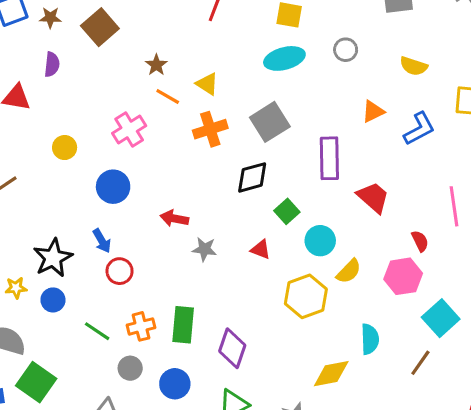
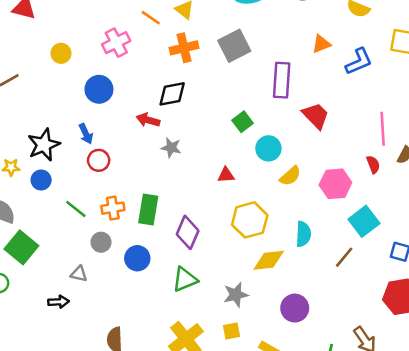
black diamond: (252, 177) -> (172, 94), moved
red semicircle: (420, 241) -> (373, 164), moved
red triangle: (261, 250) -> (226, 175), moved, turned -30
yellow hexagon: (306, 296) -> (250, 220), moved

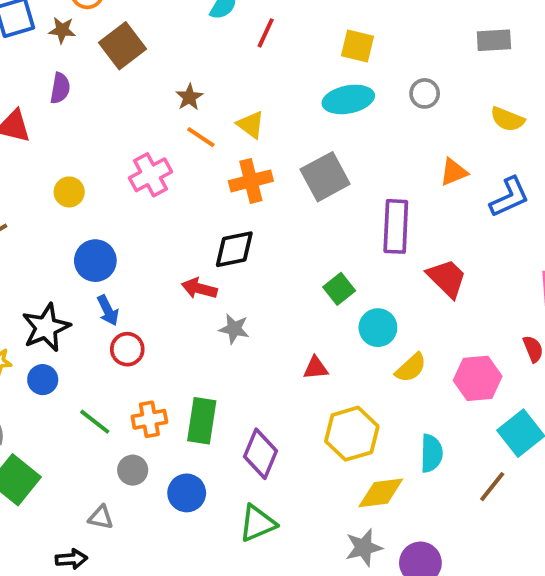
blue circle: (99, 89) -> (95, 261), moved
gray star: (236, 295) -> (364, 548), moved

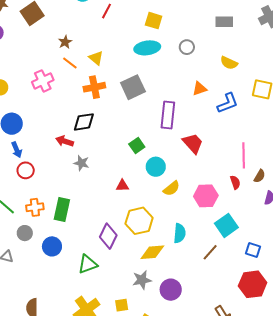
purple diamond: (261, 454) -> (108, 236), moved

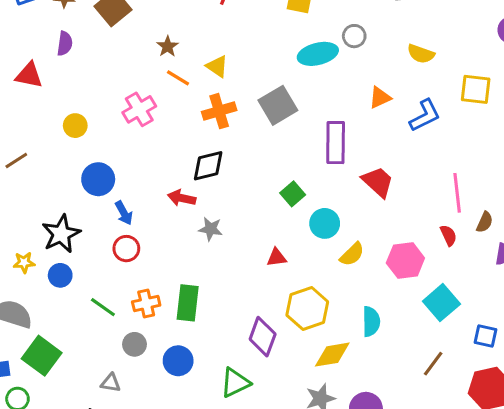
cyan ellipse: (147, 48) -> (318, 54), moved
blue arrow: (17, 150) -> (124, 213), moved
brown line: (210, 252) -> (433, 364), moved

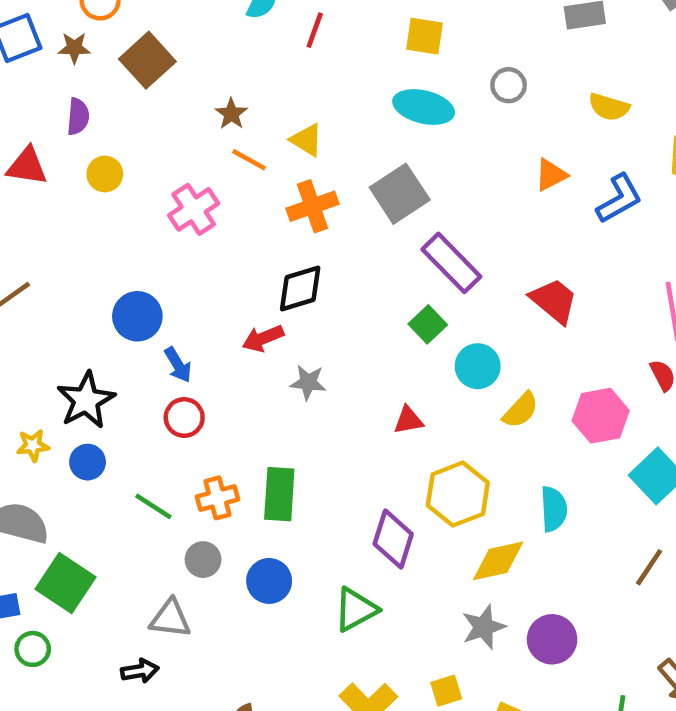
cyan ellipse: (318, 54) -> (424, 107), moved, turned 30
yellow circle: (75, 126) -> (105, 174), moved
purple rectangle: (336, 143) -> (451, 263), moved, turned -42
red arrow: (182, 198) -> (263, 338), turned -32
gray triangle: (111, 383) -> (170, 619), size x1.4

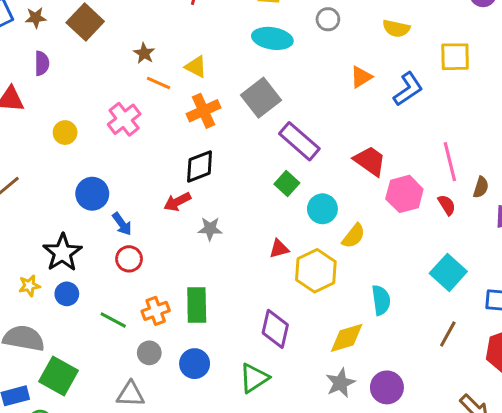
yellow circle: (105, 174) -> (65, 133), moved
pink hexagon: (601, 416) -> (404, 194), moved
yellow hexagon: (458, 494) -> (316, 271), moved

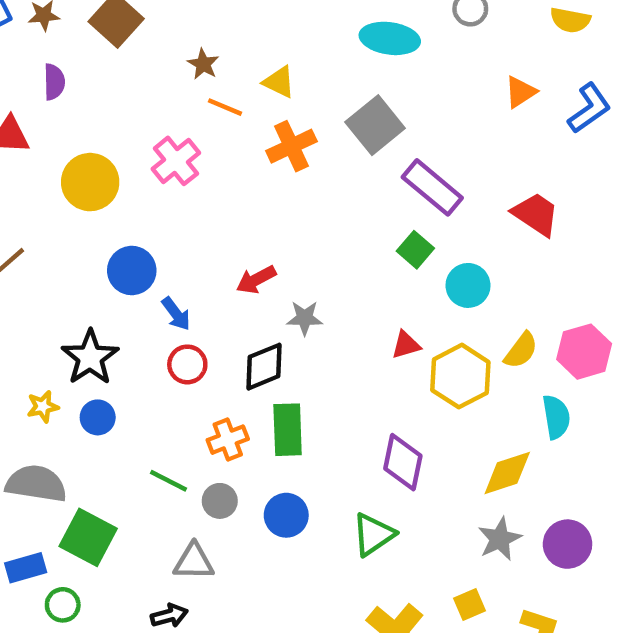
yellow circle: (65, 133) -> (90, 182), size x1.6
black diamond: (200, 166) -> (264, 367), moved
pink hexagon: (404, 194) -> (584, 352), moved
yellow semicircle: (354, 236) -> (521, 350), moved
green line: (113, 320) -> (168, 481), moved

